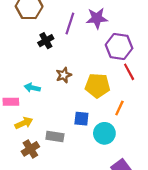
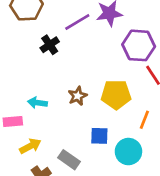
purple line: (70, 24) -> (77, 22), turned 45
brown star: (64, 75) -> (78, 96), moved
gray rectangle: (55, 137) -> (69, 160), turned 30

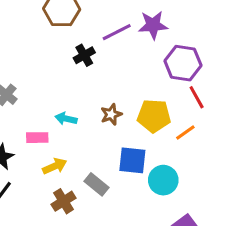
orange line: (144, 120) -> (185, 133), moved, turned 30
blue square: (99, 136) -> (132, 160), size x1.4

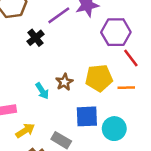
cyan arrow: (66, 119) -> (42, 91), moved, turned -126
orange line: (185, 133) -> (126, 88), turned 42

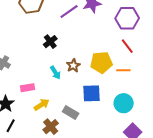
purple hexagon: (116, 32) -> (127, 18), moved
black cross: (36, 38) -> (50, 42), moved
cyan circle: (114, 129) -> (124, 103), moved

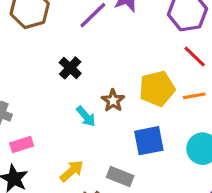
pink rectangle: (27, 88) -> (22, 144), moved

